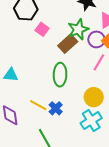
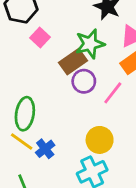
purple circle: (96, 39) -> (84, 81), moved
green ellipse: (60, 75) -> (25, 114), moved

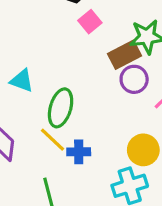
blue cross: (45, 149) -> (79, 152), turned 30

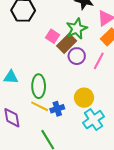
pink square: (90, 22) -> (52, 36), moved
yellow circle: (143, 150) -> (84, 98), moved

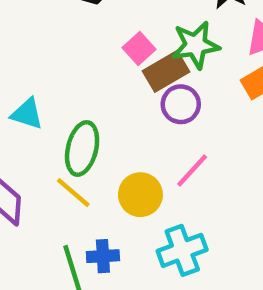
pink line: (99, 61) -> (192, 171), moved
yellow circle: (84, 98) -> (140, 195), moved
blue cross: (57, 109) -> (103, 256), moved

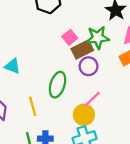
green ellipse: (82, 148) -> (58, 85), moved
yellow line: (73, 193) -> (33, 106), turned 30
yellow circle: (140, 195) -> (84, 115), moved

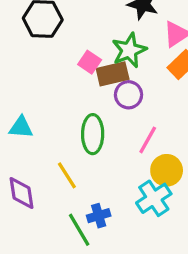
brown rectangle: (82, 50) -> (113, 74), turned 30
yellow circle: (84, 115) -> (167, 170), moved

